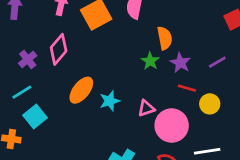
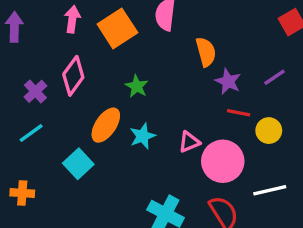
green star: (150, 61) -> (137, 86), moved
cyan square: (35, 117) -> (78, 164), moved

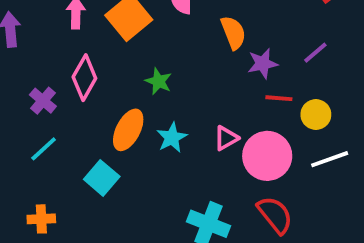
purple star: (228, 81) -> (263, 64), turned -30
white line: (270, 190) -> (330, 159), moved

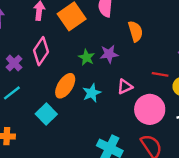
purple star: (263, 64) -> (109, 54), moved
pink triangle: (226, 138) -> (125, 87), moved

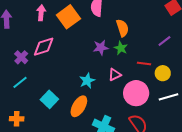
pink diamond: (41, 51) -> (44, 47), turned 40
green star: (87, 57) -> (121, 48), moved
orange ellipse: (65, 86) -> (79, 106), moved

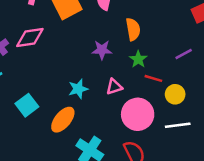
green star: (121, 48) -> (138, 59), moved

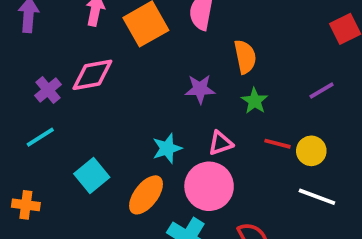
red line: (153, 78) -> (277, 144), moved
pink circle: (138, 114) -> (209, 186), moved
white line: (178, 125) -> (317, 197), turned 30

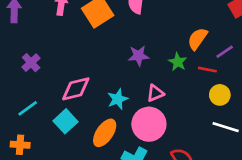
orange semicircle: (245, 57) -> (198, 39), moved, turned -130
pink diamond: (92, 75) -> (76, 89), moved
cyan line: (40, 137) -> (28, 108), moved
red line: (277, 144) -> (207, 70), moved

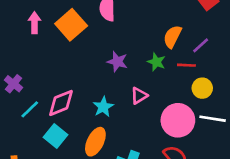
purple star: (139, 56) -> (117, 62), turned 30
cyan line: (28, 108) -> (30, 109), moved
pink circle: (149, 124) -> (178, 120), moved

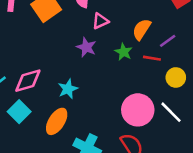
yellow circle: (202, 88) -> (176, 77), moved
pink triangle: (139, 96) -> (100, 21), moved
white line: (213, 119) -> (171, 112), turned 30

